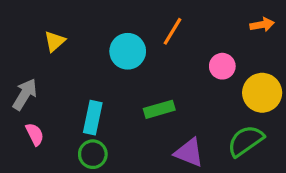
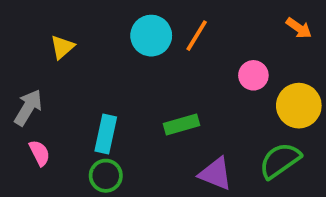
orange arrow: (262, 25) -> (299, 28), turned 45
cyan circle: (128, 51) -> (151, 36), moved

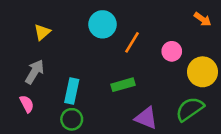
orange line: (197, 36) -> (132, 42), moved
gray arrow: (28, 108) -> (35, 72), moved

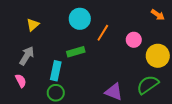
green rectangle: (123, 85) -> (76, 52), moved

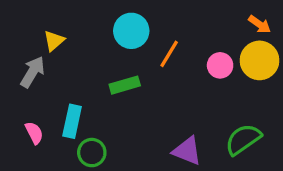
gray arrow: (27, 56) -> (33, 72), moved
yellow circle: (158, 56) -> (259, 60), moved
cyan rectangle: (56, 71) -> (72, 121), moved

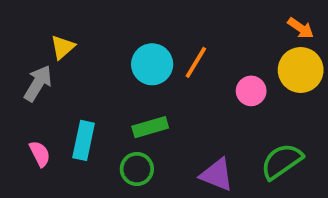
cyan circle: (131, 31) -> (152, 64), moved
pink circle: (220, 65) -> (251, 91), moved
green rectangle: (125, 85) -> (150, 127), moved
green circle: (92, 153) -> (137, 169), moved

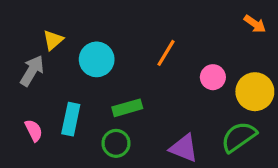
cyan circle: (152, 64) -> (97, 59), moved
yellow circle: (301, 70) -> (255, 92), moved

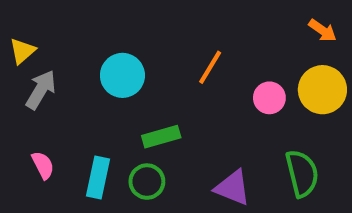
yellow triangle: (53, 40) -> (22, 51), moved
yellow circle: (255, 92) -> (322, 90), moved
cyan rectangle: (71, 119) -> (98, 177), moved
green semicircle: (239, 137) -> (302, 173), turned 111

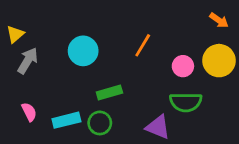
green semicircle: (302, 173) -> (186, 102), moved, turned 104
cyan rectangle: (98, 177) -> (66, 120), turned 64

